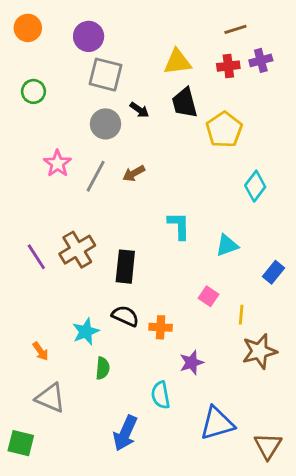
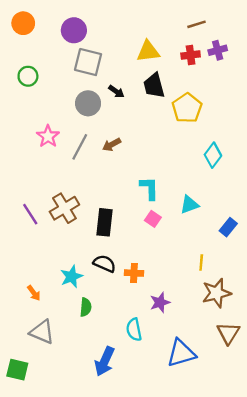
pink square: (209, 296) -> (153, 219), moved
brown triangle: (268, 446) -> (228, 333), moved

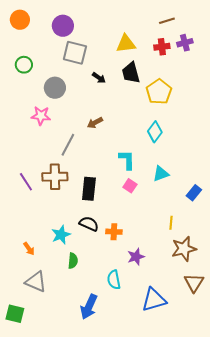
gray circle: (88, 103) -> (55, 88), moved
pink star: (48, 136) -> (41, 116), turned -30
gray line: (80, 147) -> (68, 145), moved
cyan diamond: (213, 155) -> (155, 132), moved
brown cross: (64, 208) -> (55, 177), turned 30

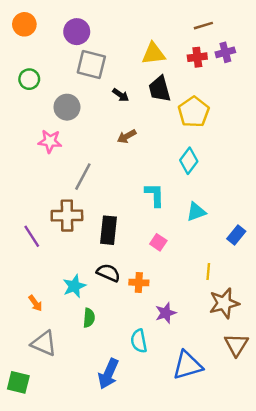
brown arrow: (95, 123) -> (127, 136), moved
purple line: (26, 182) -> (32, 236), moved
pink square: (130, 186) -> (158, 242), moved

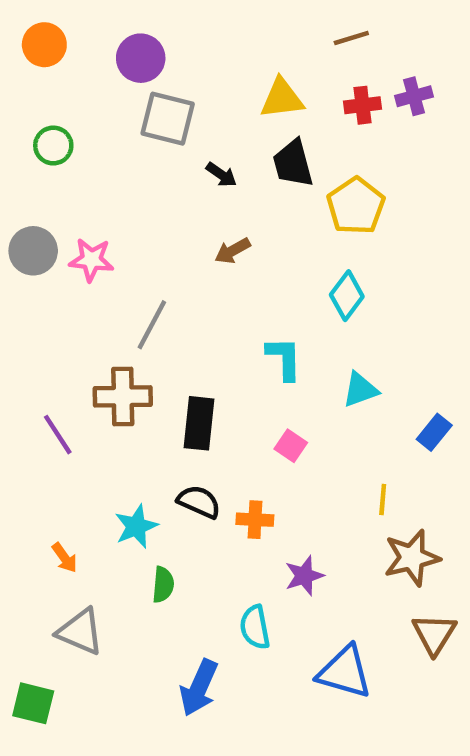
brown line: (203, 26) -> (351, 38), moved
gray circle: (67, 107) -> (33, 251), moved
blue triangle: (188, 365) -> (345, 672), turned 32

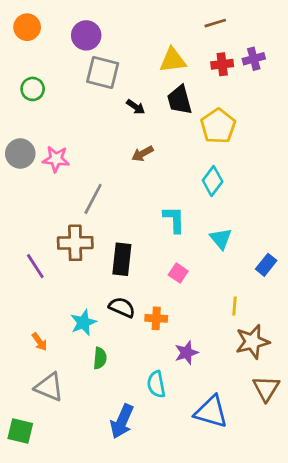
cyan triangle: (360, 390) -> (221, 239), turned -50

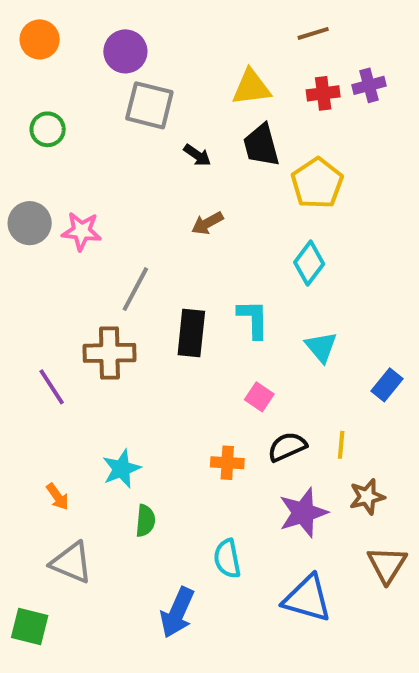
black rectangle: (122, 259) -> (191, 333), moved
black semicircle: (122, 307) -> (287, 447), moved, turned -48
brown star: (252, 342) -> (367, 497), size x0.7
purple star: (186, 353) -> (303, 513), moved, size x1.4

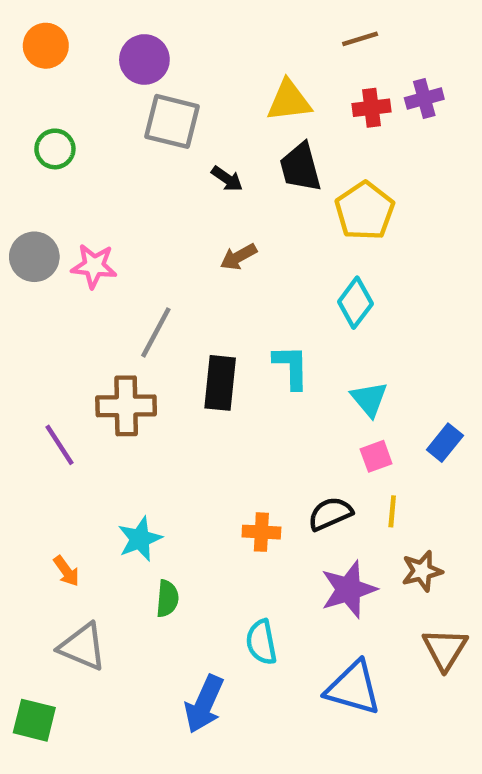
pink square: (259, 397) -> (376, 456), moved, turned 36

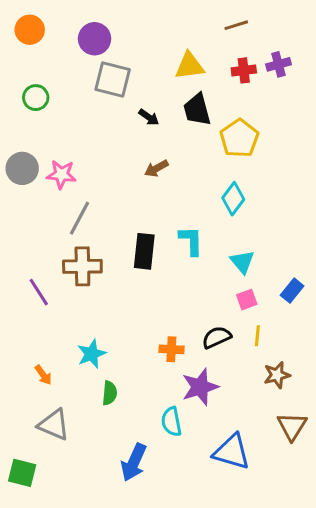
gray line: (156, 332) -> (79, 218), moved
purple star: (349, 589) -> (200, 387), moved

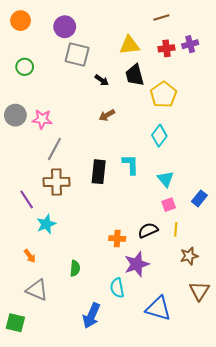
cyan star: (92, 354) -> (46, 224), moved

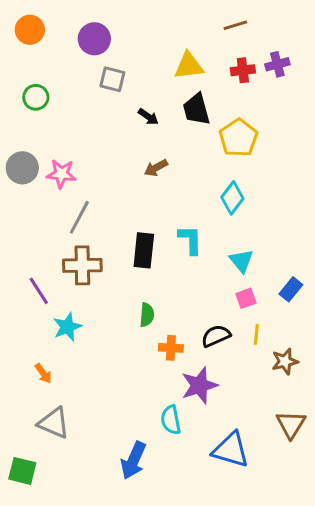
gray square: (77, 54) -> (112, 79), size x0.7
brown star: (189, 256) -> (285, 361), moved
green semicircle: (75, 268) -> (147, 315), moved

